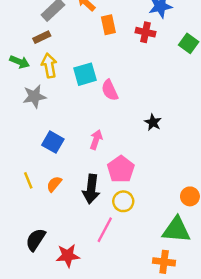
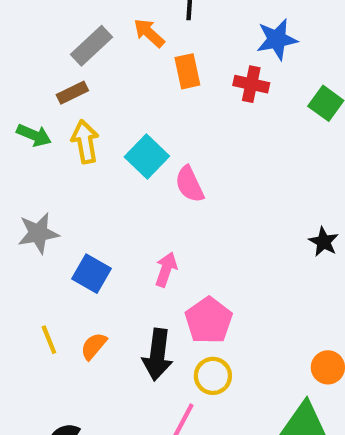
cyan square: (85, 74) -> (147, 157), turned -30
gray star: (34, 96) -> (38, 233), moved
black star: (153, 122) -> (324, 242), moved

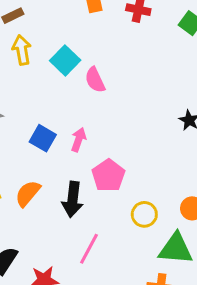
blue square: (92, 274) -> (43, 138), moved
orange semicircle: (94, 346) -> (28, 193), size x1.4
yellow circle: (213, 376) -> (144, 214), moved

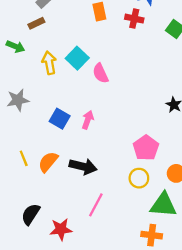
yellow arrow: (22, 50) -> (49, 63), moved
pink pentagon: (108, 176) -> (146, 148), moved
black arrow: (73, 199) -> (83, 166), turned -84

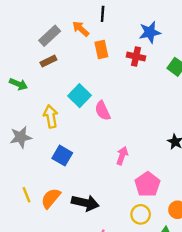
brown rectangle: (36, 23) -> (48, 61), moved
yellow arrow: (49, 63) -> (51, 116), moved
pink arrow: (88, 120) -> (122, 156), moved

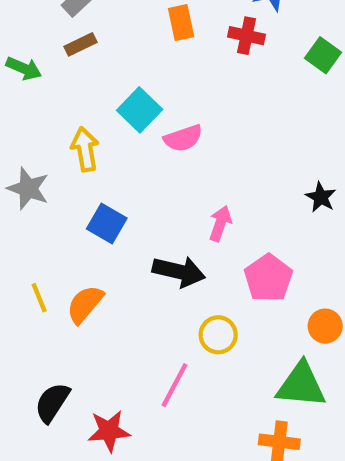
green arrow: (18, 84) -> (24, 68), moved
pink semicircle: (103, 111) -> (183, 138), turned -84
gray star: (21, 137) -> (28, 188), turned 30
black arrow: (85, 203) -> (179, 271), moved
yellow circle: (141, 214) -> (218, 335), moved

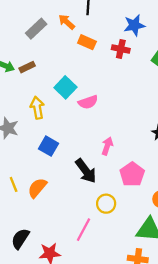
orange rectangle: (181, 23) -> (87, 42), turned -54
brown rectangle: (81, 44) -> (27, 67), moved
black arrow: (179, 271) -> (86, 171), turned 40

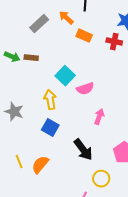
brown rectangle: (27, 67) -> (31, 58), turned 32
yellow arrow: (37, 108) -> (50, 100), moved
pink arrow: (107, 146) -> (99, 117), moved

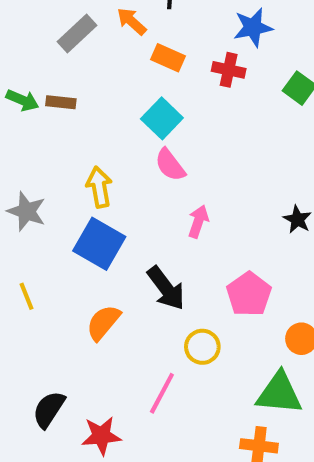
cyan square: (65, 76) -> (162, 118), moved
pink semicircle: (85, 89) -> (170, 165), turned 72
blue square: (50, 128) -> (99, 244), size x1.4
yellow line: (19, 162) -> (27, 296), moved
orange semicircle: (40, 165) -> (103, 323), moved

